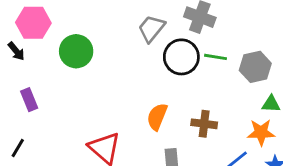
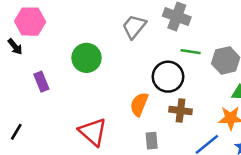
green circle: (76, 51) -> (87, 58), moved
black circle: (181, 57) -> (168, 77), moved
purple rectangle: (29, 100) -> (41, 82), moved

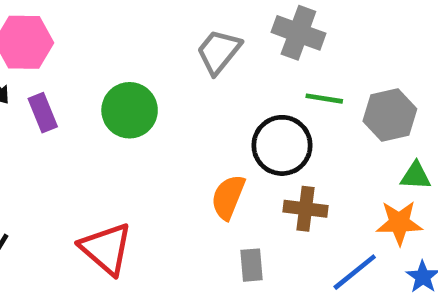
purple rectangle: (41, 82) -> (43, 113), moved
red triangle: (93, 132) -> (106, 249), moved

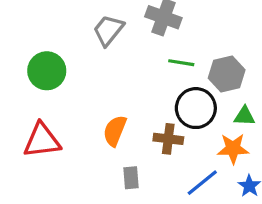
black circle: (282, 145) -> (196, 108), moved
red triangle: (106, 249) -> (42, 140), moved, turned -48

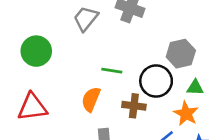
green line: (181, 63) -> (112, 71), moved
orange star: (233, 149) -> (186, 114), turned 30

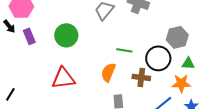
orange star: (186, 114) -> (181, 83), turned -30

